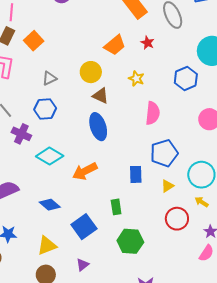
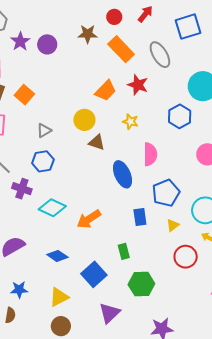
red star: (147, 43) -> (138, 85), size x1.5
blue ellipse: (98, 127) -> (122, 174), moved
purple triangle: (83, 265) -> (109, 313), moved, size x1.6

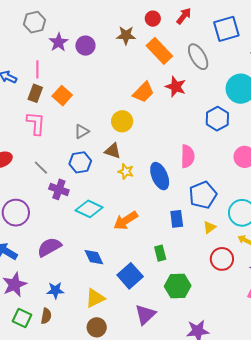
yellow star: (130, 122) -> (126, 171), moved
brown triangle: (97, 142) -> (113, 151), moved
blue diamond: (57, 256) -> (94, 257), turned 30

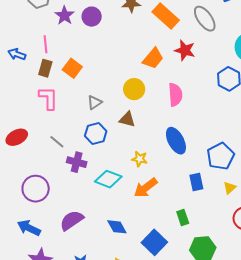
pink semicircle: (188, 156) -> (175, 95), moved
yellow star: (126, 171) -> (140, 159), moved

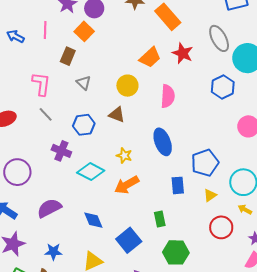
gray ellipse: (205, 19) -> (219, 38), moved
brown rectangle: (45, 68) -> (68, 56), moved
orange square: (72, 68) -> (84, 31), moved
gray triangle: (95, 102) -> (84, 83), moved, turned -49
gray line: (57, 142) -> (46, 114), moved

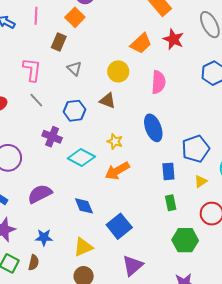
green rectangle: (160, 219) -> (171, 203), moved
green hexagon: (176, 252) -> (185, 240), moved

